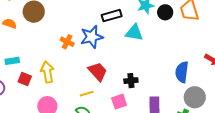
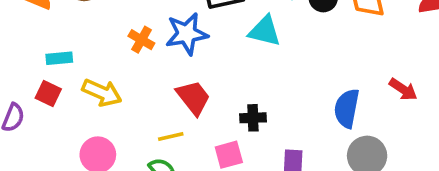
cyan rectangle: (12, 61) -> (59, 58), moved
yellow arrow: (47, 72) -> (102, 93), turned 120
red square: (25, 79) -> (48, 94), moved

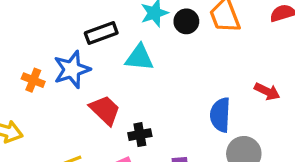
red trapezoid: (193, 98) -> (105, 110), moved

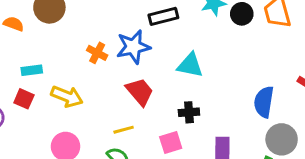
cyan triangle: (139, 58) -> (190, 65), moved
red trapezoid: (105, 110) -> (140, 92), moved

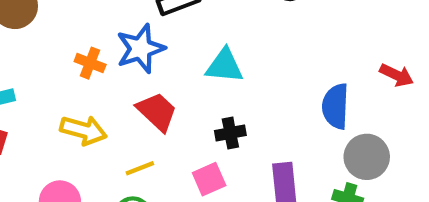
yellow arrow: (67, 96) -> (83, 130), moved

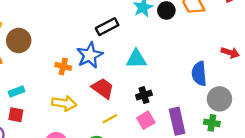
yellow line: (140, 168) -> (110, 119), moved
pink square: (209, 179) -> (146, 120), moved

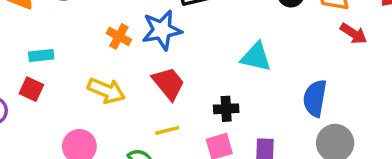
red arrow: (230, 53) -> (354, 34), moved
cyan triangle: (136, 59) -> (256, 57), moved

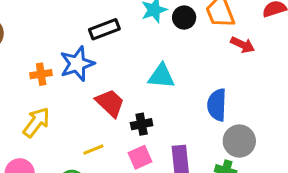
orange cross: (119, 36) -> (41, 74), turned -30
red trapezoid: (168, 83) -> (110, 103), moved
yellow arrow: (106, 91) -> (36, 122), turned -68

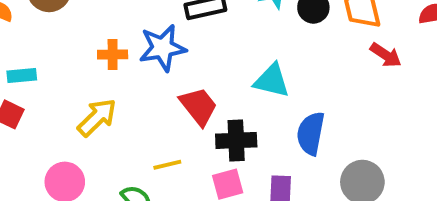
blue semicircle: (217, 105) -> (311, 133), moved
black cross: (142, 124) -> (236, 140), size x1.4

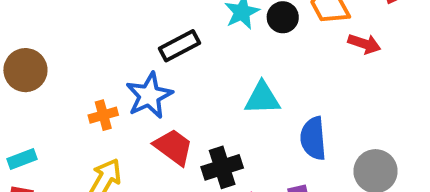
red trapezoid: (199, 106) -> (173, 147), moved
black cross: (236, 140) -> (222, 167), moved

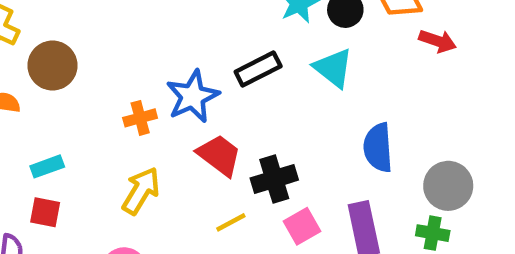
black rectangle: (179, 46) -> (258, 69), moved
cyan triangle: (262, 98) -> (333, 68), moved, turned 39

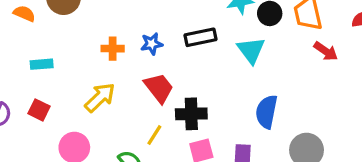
blue star: (193, 96) -> (152, 44), size x0.6
red square: (45, 212) -> (39, 110), moved
yellow line: (231, 222) -> (154, 135), turned -45

